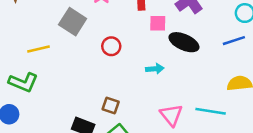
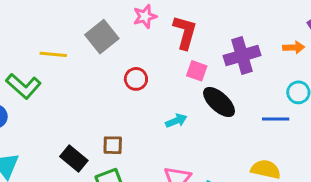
cyan arrow: (155, 69) -> (176, 121), turned -36
brown square: (111, 106) -> (113, 145), turned -36

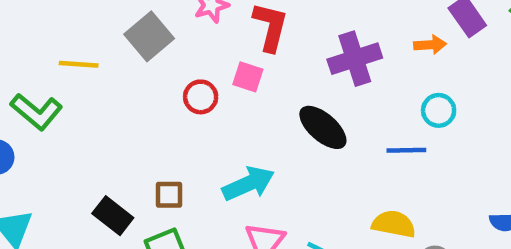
pink square: (197, 71) -> (248, 77), moved
cyan arrow: (176, 121) -> (248, 184), moved, size x1.6

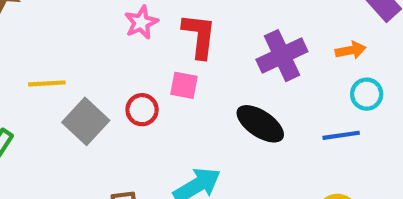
gray square: (149, 36) -> (86, 121), moved
orange arrow: (430, 45) -> (351, 50), moved
yellow line: (79, 64) -> (47, 83), moved

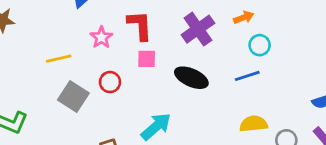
pink star: (141, 22) -> (101, 37), moved
yellow line: (47, 83) -> (59, 59), moved
pink square: (184, 85) -> (147, 59), moved

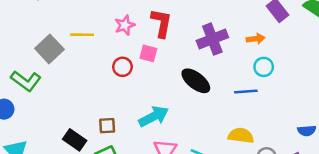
pink square: (147, 59) -> (148, 53), moved
gray square: (73, 97) -> (49, 49), moved

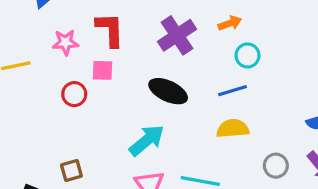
pink star: (125, 25) -> (66, 42), turned 30
cyan arrow: (154, 116) -> (147, 140), moved
yellow semicircle: (241, 136) -> (233, 129), moved

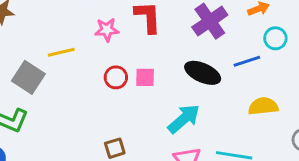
pink square: (102, 70) -> (145, 77), moved
blue line: (232, 91) -> (247, 61), moved

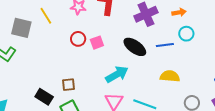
yellow line: (61, 52) -> (46, 16), turned 60
gray square: (28, 77) -> (21, 28), turned -30
pink square: (145, 77) -> (97, 43), turned -32

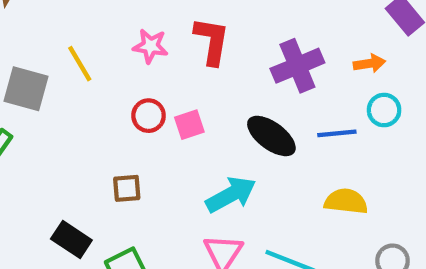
brown square: (68, 85) -> (127, 188), moved

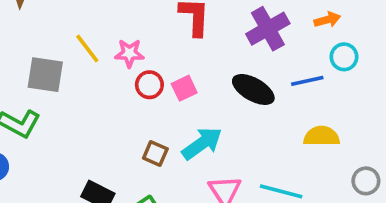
pink star: (150, 46) -> (129, 53), moved
brown square: (127, 188) -> (155, 153), moved, turned 35
cyan arrow: (231, 195) -> (202, 143), moved

